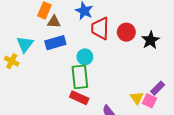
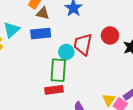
red trapezoid: (100, 28) -> (83, 44), moved
red rectangle: (79, 98) -> (54, 90), turned -42

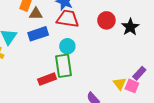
red trapezoid: (83, 44) -> (68, 19), moved, turned 100
red rectangle: (54, 90) -> (47, 79), moved

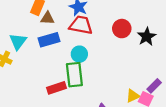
yellow triangle: (120, 84) -> (133, 96), turned 40

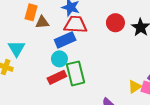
blue rectangle: (49, 40) -> (65, 40), moved
cyan circle: (79, 54) -> (59, 59), moved
red rectangle: (56, 88) -> (57, 77), moved

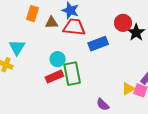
brown triangle: (42, 22) -> (52, 23), moved
red circle: (115, 23) -> (123, 23), moved
blue rectangle: (65, 40) -> (98, 44), moved

